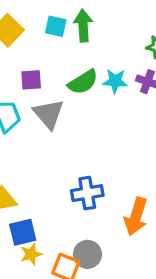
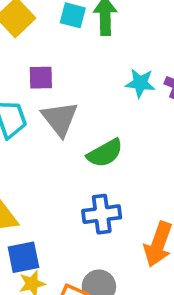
green semicircle: (83, 82) -> (105, 153), moved

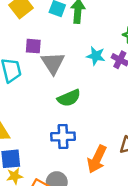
gray triangle: (60, 119) -> (53, 63), moved

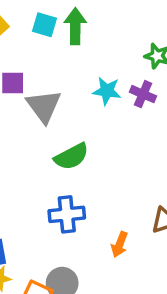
orange arrow: (97, 159) -> (120, 244), size x0.6

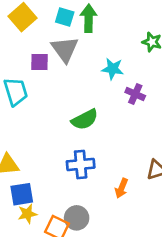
purple cross: (143, 94) -> (135, 94), moved
gray triangle: (44, 106) -> (65, 49), moved

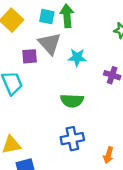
cyan star: (113, 69) -> (77, 57), moved
green semicircle: (85, 119) -> (72, 101), turned 35

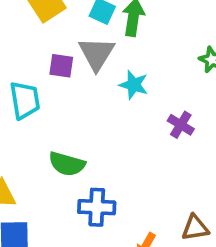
green semicircle: (72, 101) -> (67, 164), moved

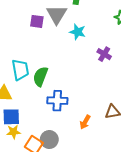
cyan trapezoid: (25, 100) -> (20, 70), moved
green semicircle: (67, 164) -> (40, 76), turned 96

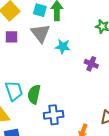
purple square: (37, 21) -> (12, 37), moved

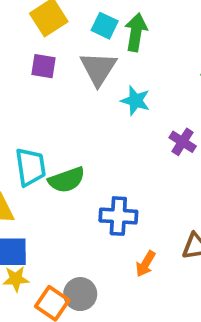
green semicircle: (34, 94) -> (67, 180), turned -132
blue cross: (54, 115) -> (118, 216), moved

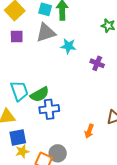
gray triangle: (98, 69) -> (46, 33), turned 50
blue cross: (118, 216) -> (49, 109), moved

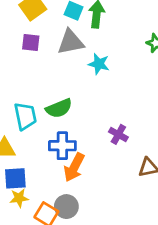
purple cross: (97, 63) -> (118, 134), moved
green semicircle: (40, 94) -> (59, 108), moved
orange arrow: (89, 131) -> (74, 167), moved, size x1.5

